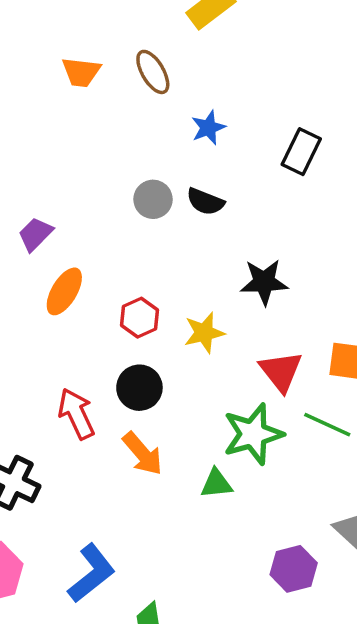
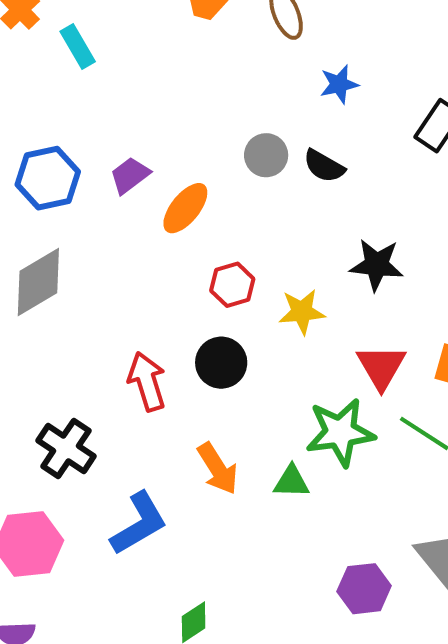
orange ellipse: (64, 291) -> (185, 208), moved
orange arrow: (143, 454) -> (218, 469), moved
blue L-shape: (91, 573) -> (139, 523), moved

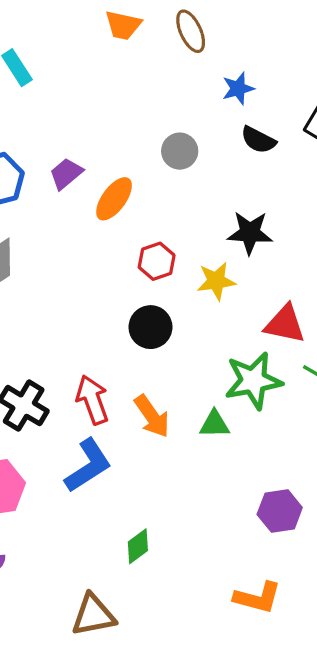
black semicircle: (324, 166) -> (258, 140), moved
black star: (377, 265) -> (250, 233), moved
red triangle: (381, 367) -> (285, 324), turned -45
red arrow: (147, 382) -> (92, 400), moved

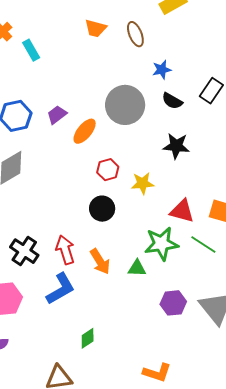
gray circle: (180, 151) -> (125, 105), size x1.8
black star: (250, 233) -> (176, 146), moved
purple hexagon: (280, 511) -> (173, 303), moved

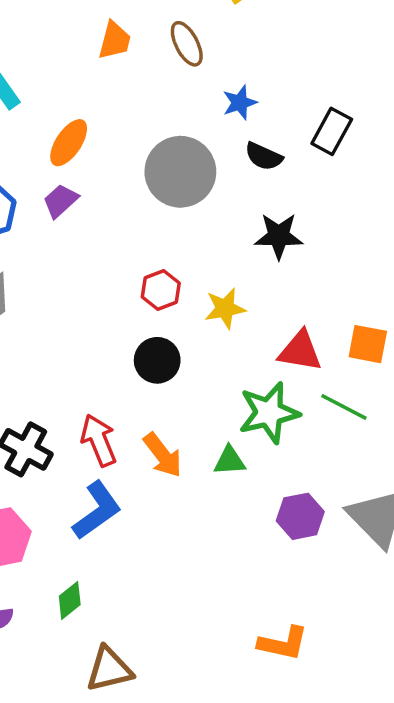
orange trapezoid: (96, 28) -> (115, 40), turned -85
orange ellipse: (85, 131) -> (69, 143), moved
green diamond: (88, 338) -> (70, 600), moved

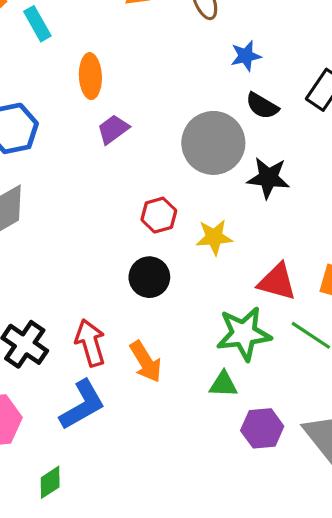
orange ellipse: (69, 143) -> (90, 76), turned -42
gray circle: (180, 172) -> (213, 143), moved
purple trapezoid: (61, 201) -> (113, 129), moved
green triangle: (230, 461) -> (223, 384), moved

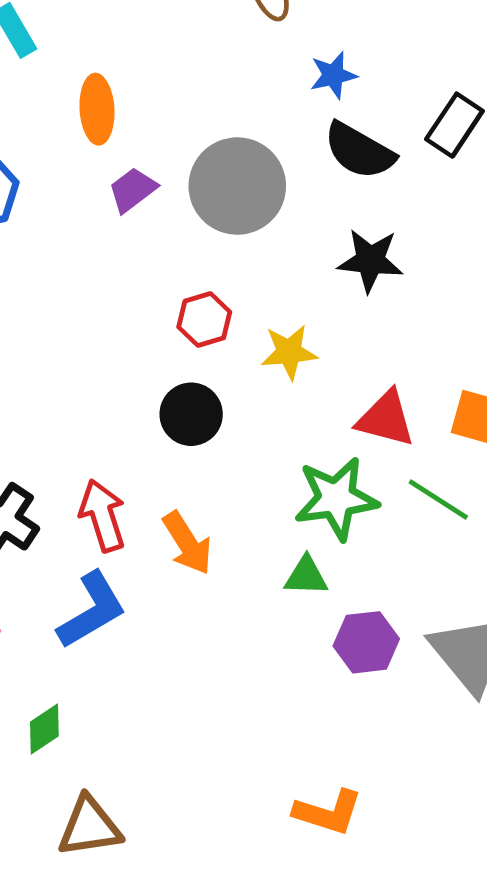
black semicircle: (262, 106) -> (359, 151), size x1.4
gray circle: (213, 143) -> (237, 186), moved

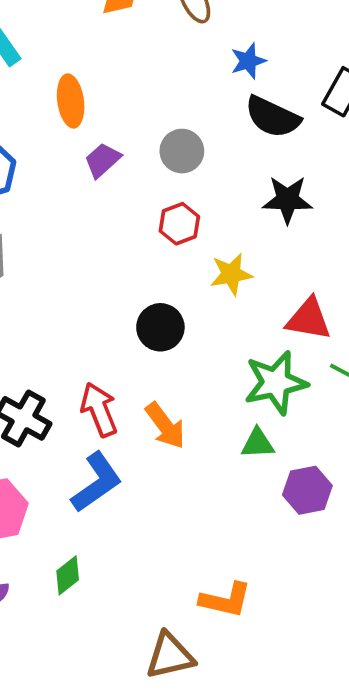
gray circle: (237, 186) -> (182, 151), size x0.6
red hexagon: (204, 319) -> (179, 224), moved
orange L-shape: (328, 812) -> (226, 600), moved
brown triangle: (89, 827) -> (170, 656), moved

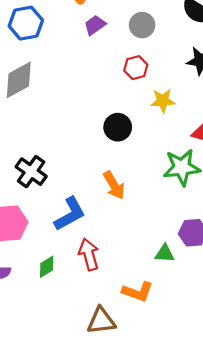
red arrow: (99, 410) -> (89, 254), moved
green triangle: (258, 443) -> (165, 253), moved

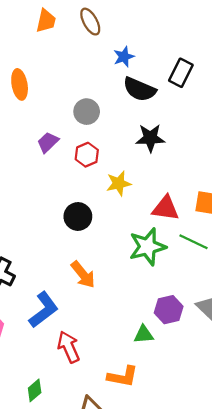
purple trapezoid: (95, 25) -> (48, 142), moved
green diamond: (47, 267) -> (35, 390), moved

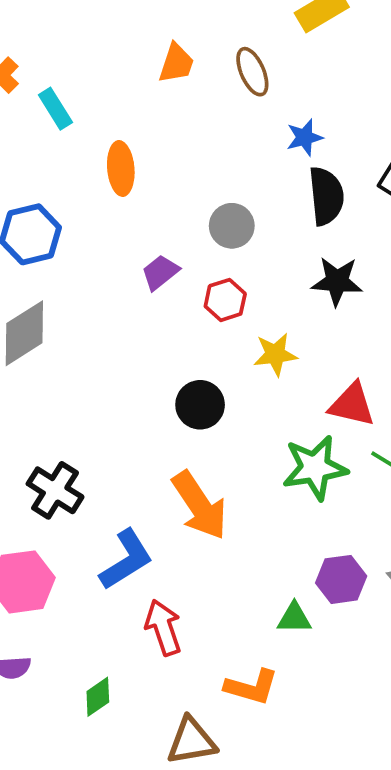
black semicircle: (140, 89) -> (326, 196), turned -124
orange arrow: (83, 275) -> (200, 505), size x1.4

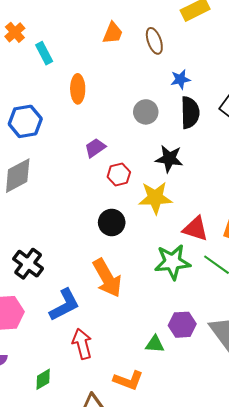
gray circle: (232, 226) -> (146, 112), moved
black star: (337, 281) -> (169, 159), moved
red hexagon: (225, 300) -> (119, 174), moved
yellow star: (275, 354) -> (155, 198), size x1.4

